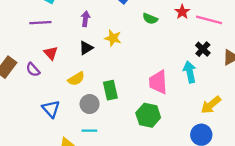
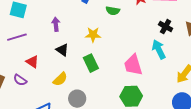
yellow star: (113, 38) -> (93, 35), moved
black triangle: (86, 48) -> (62, 50), turned -40
green rectangle: (110, 90) -> (91, 63), moved

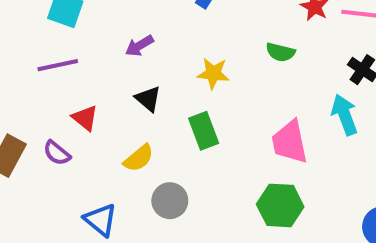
green semicircle: (113, 11) -> (280, 52), moved
purple arrow: (56, 24) -> (139, 46), turned -120

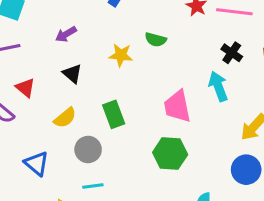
green semicircle: (280, 52) -> (156, 40), moved
green rectangle: (204, 131) -> (114, 114), moved

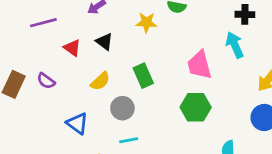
black cross: (232, 53) -> (245, 14), turned -30
red triangle: (25, 88) -> (72, 48), moved

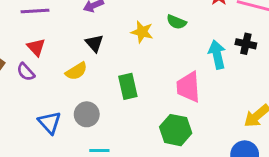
cyan arrow: (235, 45) -> (217, 55), moved
red triangle: (72, 48) -> (36, 47), moved
yellow semicircle: (100, 81) -> (76, 71), moved
gray circle: (122, 108) -> (87, 114), moved

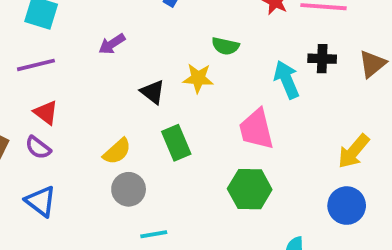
yellow star: (142, 32) -> (198, 78), moved
black triangle: (94, 43) -> (153, 92), moved
yellow semicircle: (76, 71) -> (117, 151), moved
blue triangle: (50, 123) -> (41, 201), moved

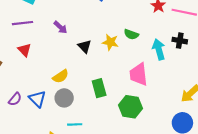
purple arrow: (112, 44) -> (60, 27), moved, turned -112
green semicircle: (225, 46) -> (131, 34), moved
green rectangle: (176, 143) -> (99, 88), moved
purple semicircle: (38, 148) -> (15, 99), moved, turned -96
blue triangle: (41, 201) -> (37, 99), moved

